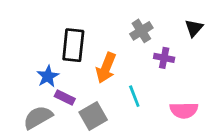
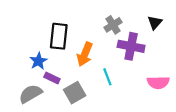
purple cross: (164, 58) -> (131, 46), size x1.6
pink semicircle: (184, 110) -> (158, 82), moved

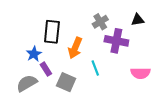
black triangle: (155, 23) -> (138, 20), turned 40
purple rectangle: (52, 78) -> (46, 69), turned 32
gray square: (75, 93) -> (66, 82), turned -36

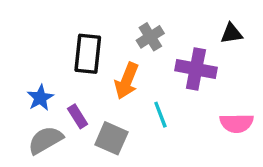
gray cross: (100, 22) -> (150, 37), moved
blue star: (34, 54) -> (40, 98), moved

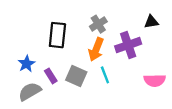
purple cross: (196, 69) -> (128, 45), turned -30
orange arrow: (127, 81) -> (96, 49), moved
gray square: (111, 138) -> (76, 76), moved

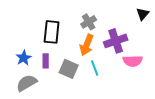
black triangle: (151, 22) -> (143, 14), moved, turned -40
purple rectangle: (51, 76) -> (46, 61), moved, turned 32
pink semicircle: (155, 80) -> (133, 61), moved

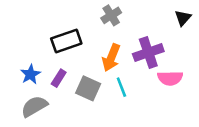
gray cross: (89, 22) -> (111, 15), moved
black rectangle: (52, 32) -> (66, 41), turned 65
purple rectangle: (46, 61) -> (59, 78), turned 32

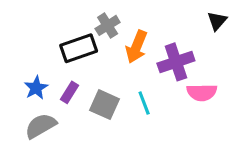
gray cross: (111, 15) -> (108, 25), moved
orange arrow: (111, 58) -> (136, 47), moved

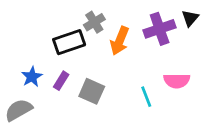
purple cross: (176, 62) -> (160, 29), moved
cyan line: (144, 103) -> (146, 97), moved
gray semicircle: (41, 126) -> (19, 110), moved

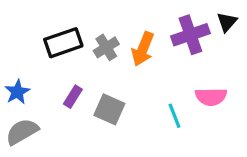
gray cross: (94, 22) -> (106, 47), moved
black rectangle: (69, 42) -> (63, 43), moved
blue star: (32, 77) -> (17, 92), moved

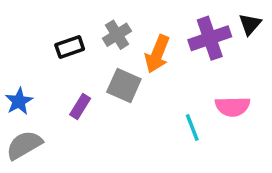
black rectangle: (63, 43) -> (70, 47), size x0.7
gray cross: (106, 47) -> (117, 35), moved
gray square: (109, 109) -> (124, 86), moved

